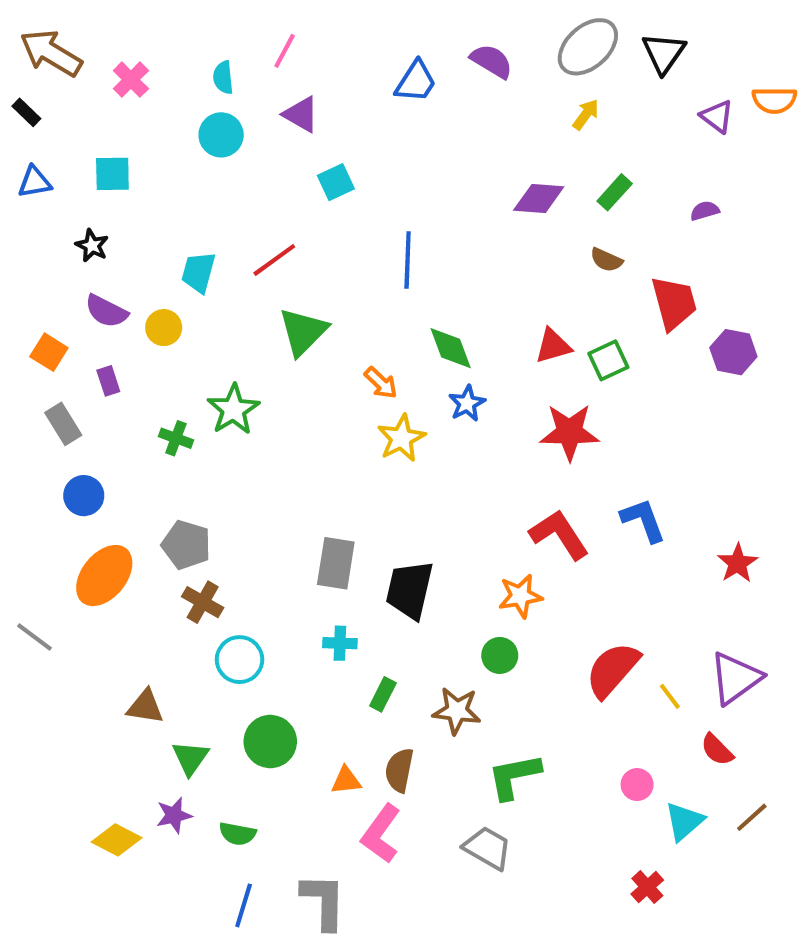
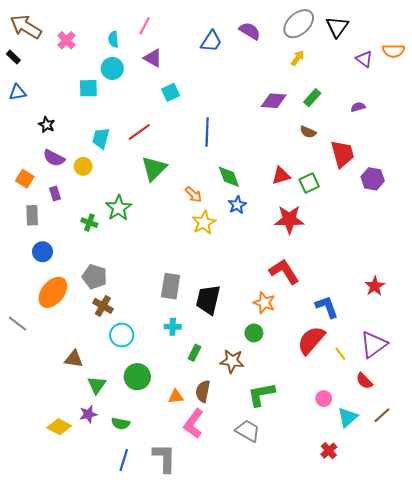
cyan square: (112, 174) -> (88, 88), moved
gray rectangle: (63, 424) -> (32, 215), turned 30
blue L-shape: (643, 520) -> (327, 307), moved
orange star: (520, 596) -> (264, 303), turned 30

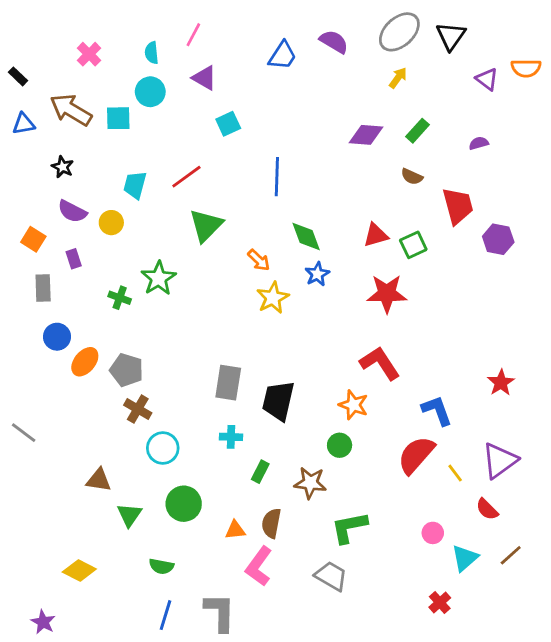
brown arrow: (26, 27) -> (71, 110), moved
orange ellipse: (53, 292) -> (85, 362), moved, size x0.7
purple star: (88, 414) -> (43, 622), moved, turned -30

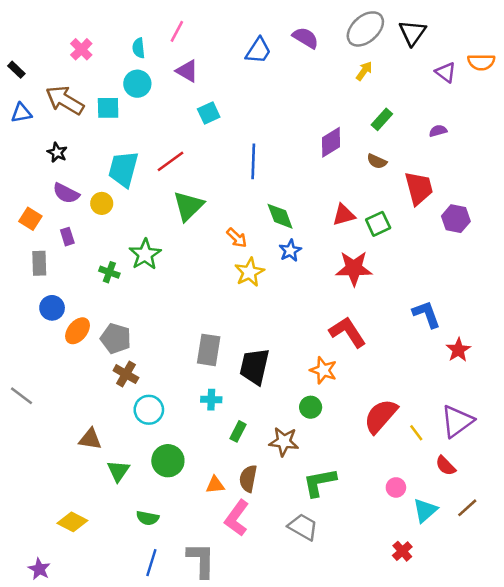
purple diamond: (366, 135) -> (331, 142), moved, turned -36
cyan trapezoid: (135, 185) -> (123, 169), size x1.4
blue L-shape: (437, 410) -> (426, 314), moved

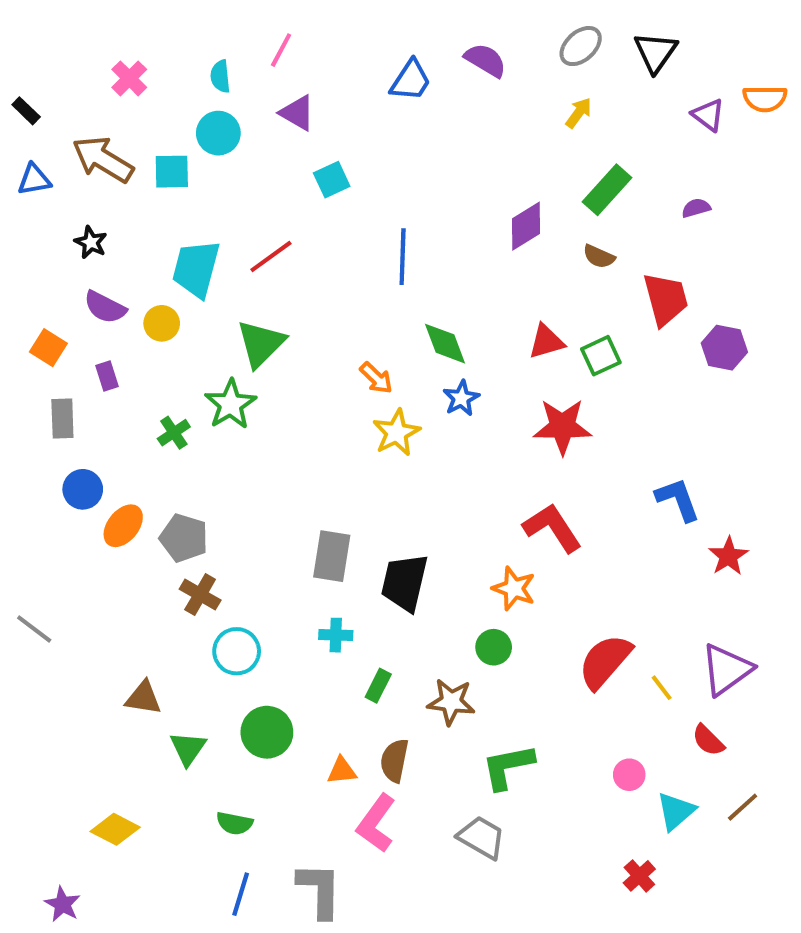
gray ellipse: (365, 29) -> (581, 46), size x0.7
green rectangle: (382, 119) -> (607, 190), size x1.4
green triangle: (188, 206) -> (261, 344), moved
green cross: (109, 272) -> (174, 433), turned 36

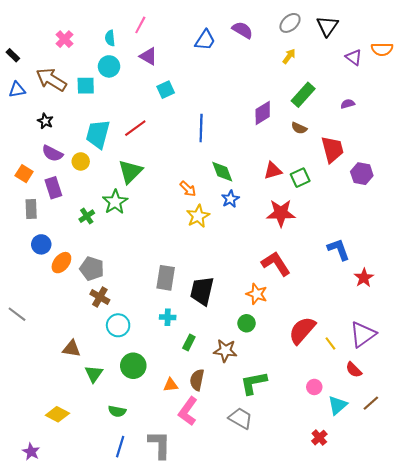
purple rectangle: (107, 376) -> (53, 188), size x1.5

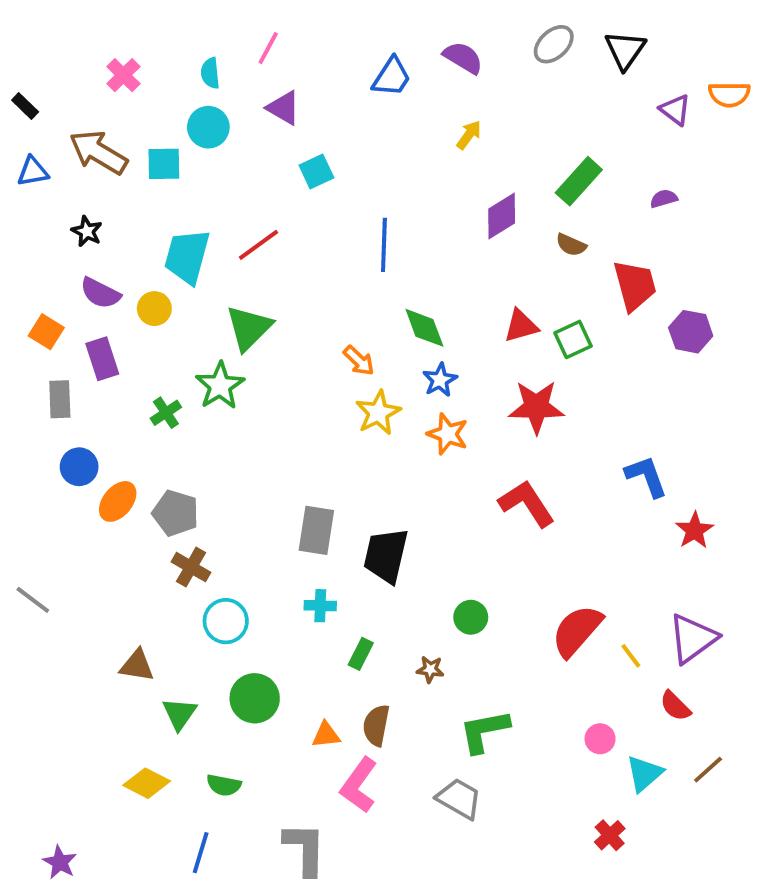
yellow arrow: (289, 56) -> (469, 135), moved
orange star: (257, 294) -> (448, 434), moved
brown star: (225, 351) -> (430, 669), size x0.6
yellow diamond: (57, 414) -> (147, 783), moved
blue line: (120, 447) -> (201, 853), moved

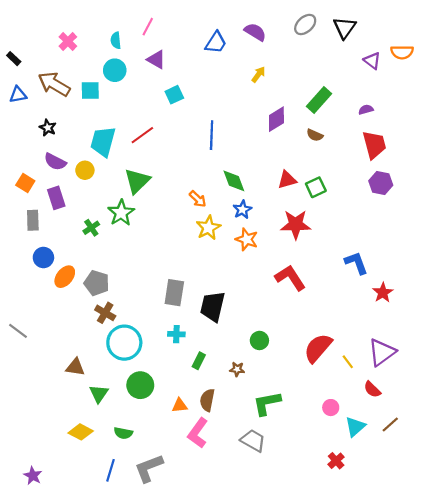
red trapezoid: (635, 285) -> (374, 145), moved
cyan circle: (226, 621) -> (124, 343), size x1.4
gray L-shape: (305, 849) -> (149, 468), moved, turned -112

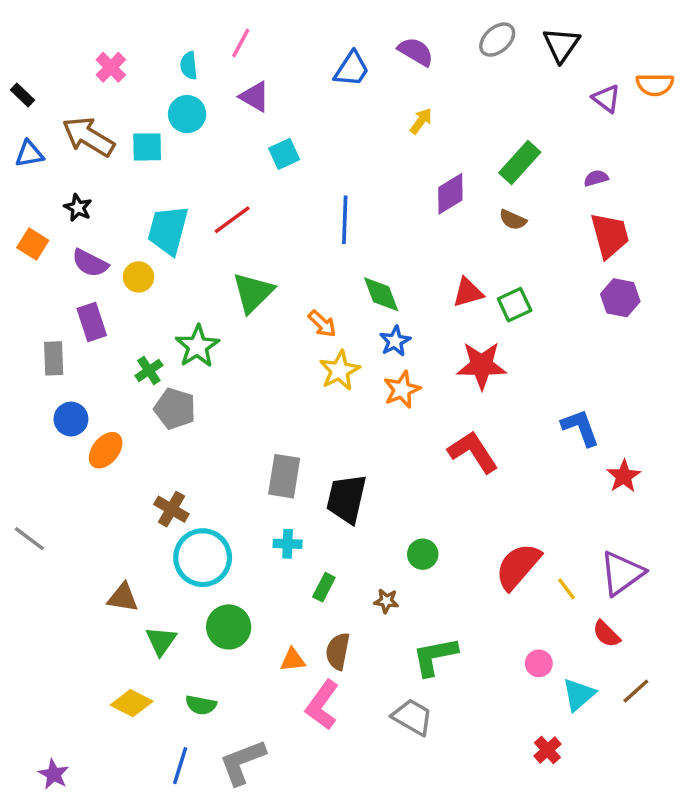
green triangle: (137, 181) -> (253, 293), moved
orange square: (25, 183) -> (33, 244), moved
orange star: (247, 239) -> (402, 390), turned 30
gray pentagon: (97, 283) -> (175, 409), moved

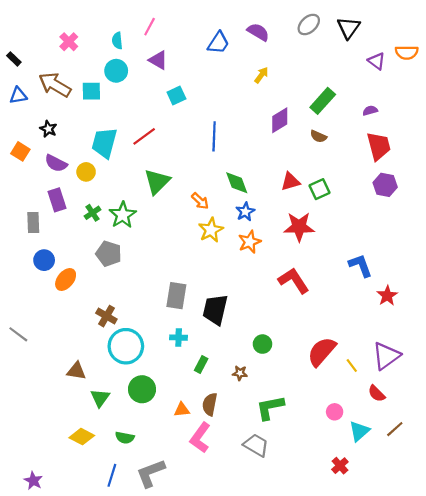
green cross: (149, 371) -> (92, 213), moved

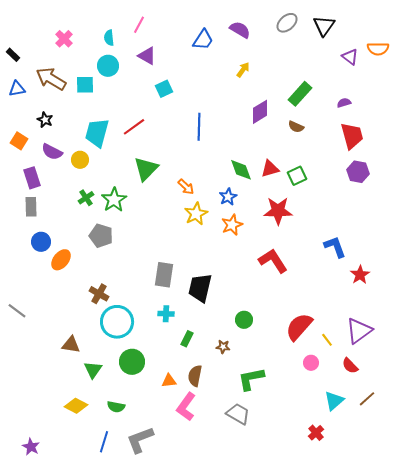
green diamond: (237, 183) -> (241, 170), moved
purple rectangle: (57, 200) -> (32, 178), moved
pink circle: (335, 412) -> (311, 363), moved

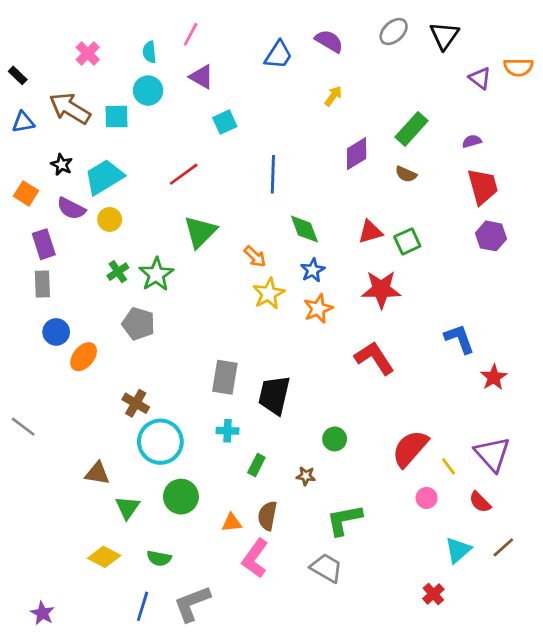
cyan trapezoid: (97, 133) -> (104, 177), moved, turned 44
green diamond: (241, 170) -> (304, 229), moved
purple triangle: (359, 331) -> (492, 454), turned -36

